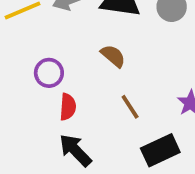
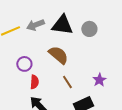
brown semicircle: (113, 56) -> (58, 55), size x1.5

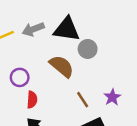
gray circle: (89, 29) -> (88, 49), moved
brown line: (67, 82) -> (83, 100), moved

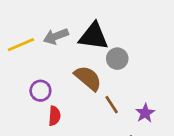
brown line: (83, 100) -> (112, 105), moved

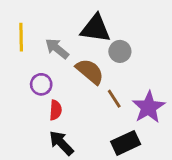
gray arrow: (56, 36) -> (57, 49), moved, turned 60
yellow line: (21, 45) -> (21, 37), turned -68
purple star: (145, 113) -> (149, 107), size x1.6

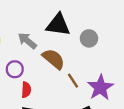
gray circle: (120, 51) -> (89, 38), moved

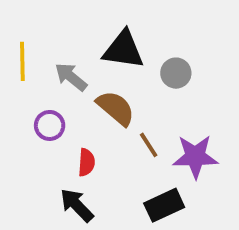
purple star: (100, 88) -> (195, 157), turned 30
red semicircle: (26, 90) -> (86, 162), moved

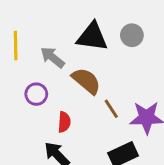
gray circle: (176, 73) -> (132, 35), moved

